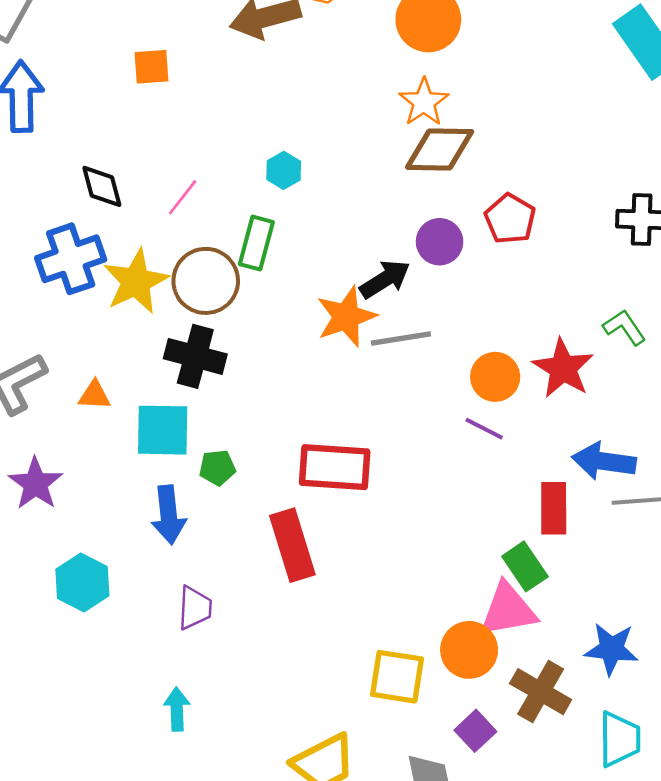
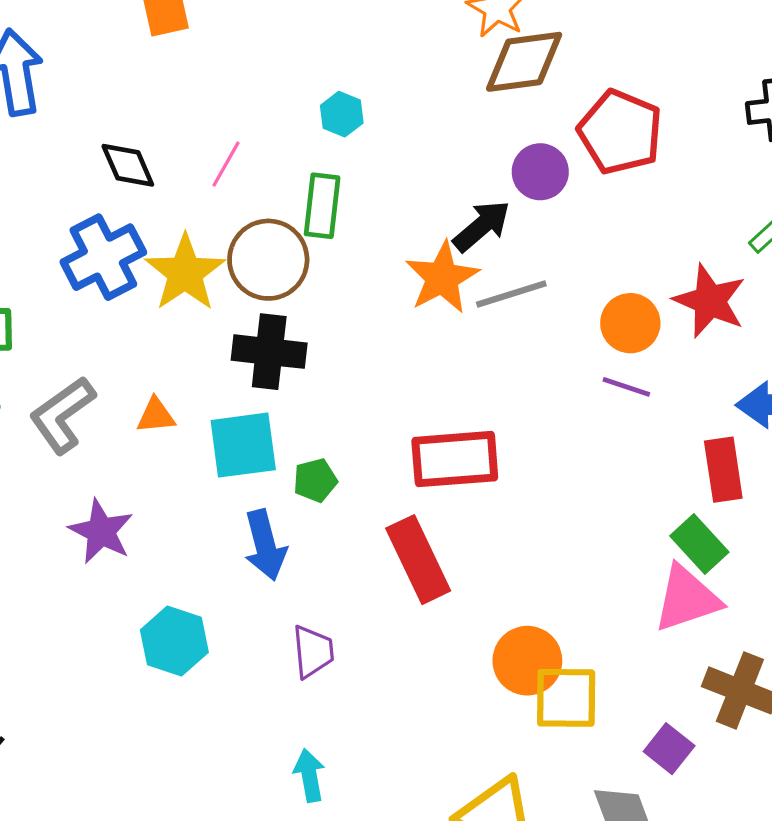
red pentagon: (510, 219) -> (620, 132), size x1.4
orange circle: (469, 650) -> (527, 661), moved

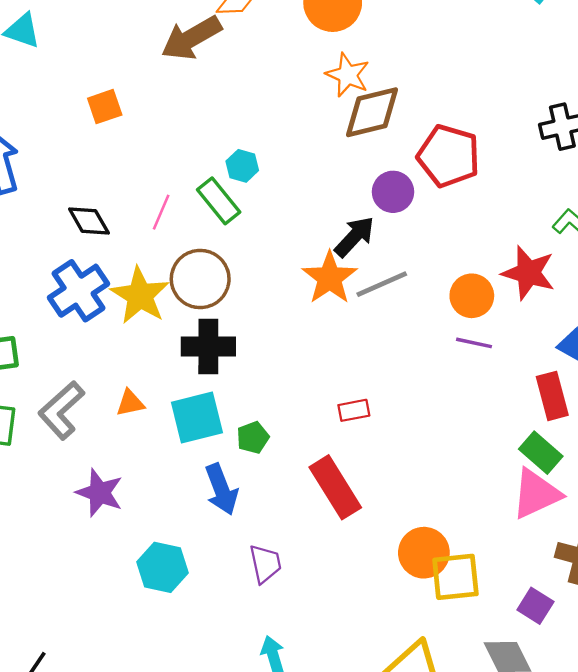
green rectangle: (322, 206) -> (219, 201), moved, turned -39
red rectangle: (455, 459) -> (354, 410), size x0.5

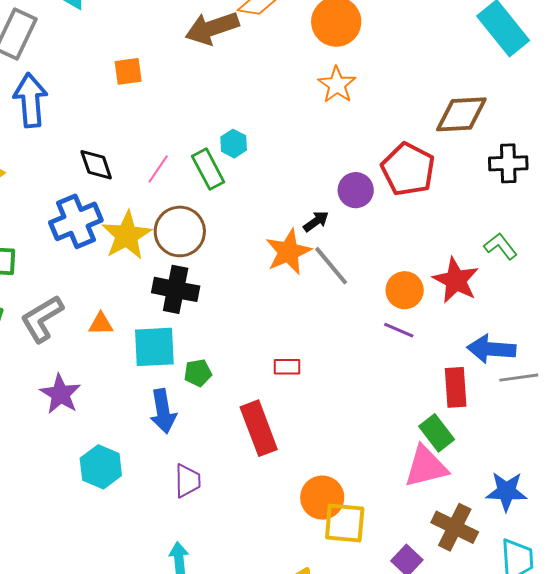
brown diamond: (372, 112) -> (461, 114), moved
black arrow: (354, 237) -> (316, 221), size x0.7
gray line: (382, 284) -> (331, 266), turned 63

